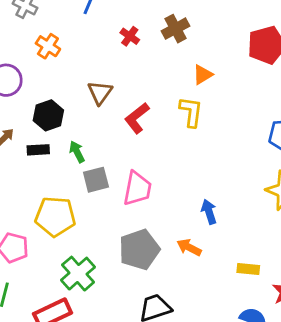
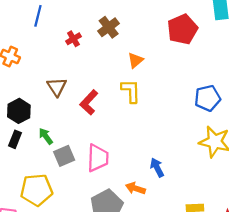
red cross: (130, 36) -> (73, 39), turned 32
black rectangle: (38, 150) -> (15, 139), turned -56
orange arrow: (189, 247) -> (135, 188), moved

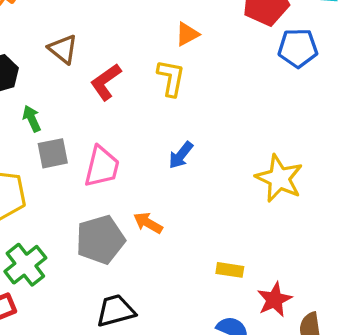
brown triangle: (57, 87) -> (63, 49), turned -30
blue pentagon: (208, 98) -> (298, 48), moved
blue arrow: (157, 168) -> (181, 155), moved, turned -126

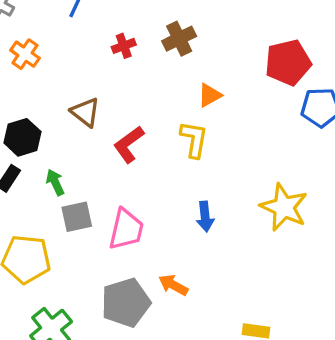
blue arrow: (181, 155) -> (205, 217), turned -44
yellow star: (279, 178) -> (284, 207), moved

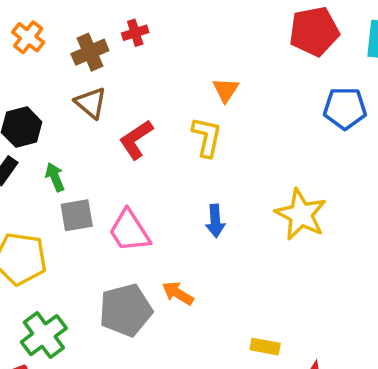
brown cross: (179, 39) -> (90, 52), moved
red pentagon: (288, 62) -> (314, 31), moved
orange triangle: (210, 95) -> (226, 90), turned -30
pink trapezoid: (126, 229) -> (129, 231), turned 132

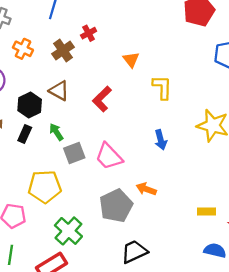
orange triangle: (226, 90) -> (131, 60), moved
brown triangle: (91, 103) -> (59, 91), moved
yellow L-shape: (207, 137) -> (162, 87), moved

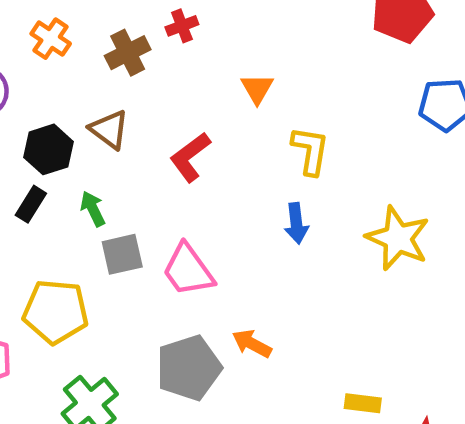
blue arrow: (161, 140) -> (296, 223), moved

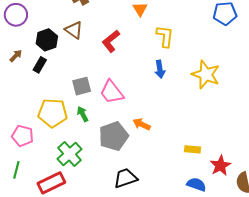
green arrow: (93, 209) -> (83, 114), moved

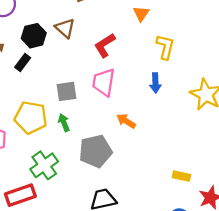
pink trapezoid: (112, 92) -> (104, 82), moved, turned 40
orange arrow: (142, 124) -> (126, 121), moved

